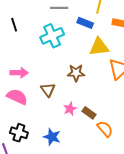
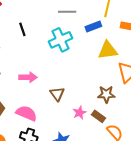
blue rectangle: (85, 23) -> (93, 26), turned -42
brown star: (76, 73) -> (106, 94), moved
pink semicircle: (17, 97) -> (26, 113), moved

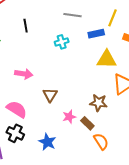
cyan cross: (61, 40) -> (62, 42), size x0.6

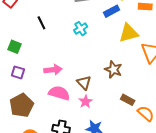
brown star: (98, 103) -> (113, 69), moved, turned 30
pink semicircle: (17, 109) -> (59, 93), moved
pink star: (69, 117) -> (86, 102), moved

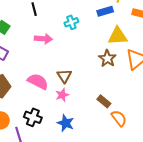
brown star: (113, 69) -> (107, 58), moved
pink arrow: (53, 70) -> (43, 39), moved

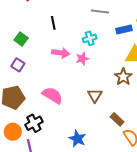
brown triangle: (64, 76) -> (95, 95), moved
pink star: (62, 95) -> (82, 59), moved
black cross: (33, 117) -> (34, 123), moved, turned 36

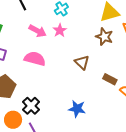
pink arrow: (61, 53) -> (38, 31), turned 36
pink semicircle: (52, 95) -> (35, 59), moved

